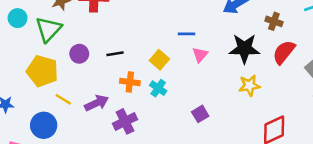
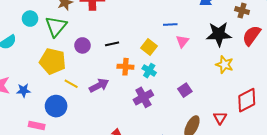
yellow star: (249, 85) -> (224, 65), turned 30
purple cross: (125, 121) -> (143, 97), moved

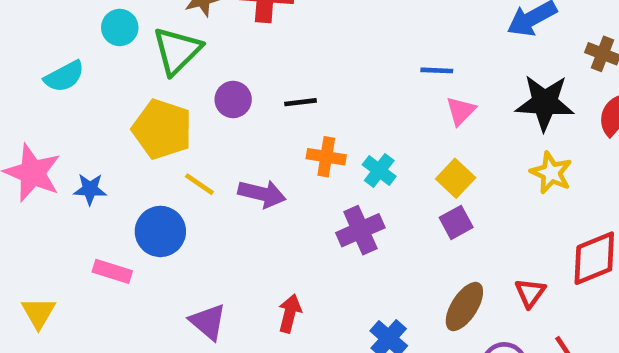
yellow square: (149, 47) -> (456, 178), moved
purple arrow: (99, 85) -> (262, 194), turned 36

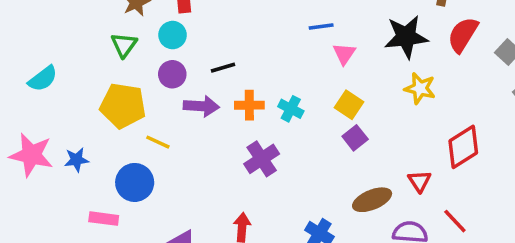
cyan circle: (120, 27) -> (173, 35), moved
green triangle: (177, 51) -> (124, 45), size x0.7
purple arrow: (262, 194) -> (201, 106), moved
purple cross: (360, 230) -> (262, 159), moved
brown ellipse: (464, 306) -> (372, 200), turned 45

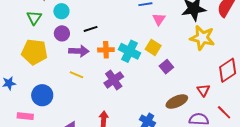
yellow star: (420, 88) -> (202, 38), size x1.4
yellow square: (349, 105) -> (153, 47), moved
cyan cross: (291, 109) -> (129, 51), size x1.5
yellow line: (158, 142) -> (76, 75), moved

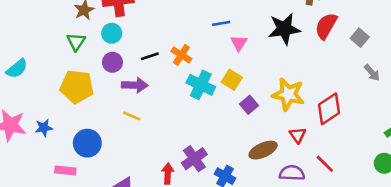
yellow star: (202, 38) -> (288, 94), moved
orange cross: (106, 50) -> (181, 55), moved, turned 35
purple cross: (114, 80) -> (194, 159), moved

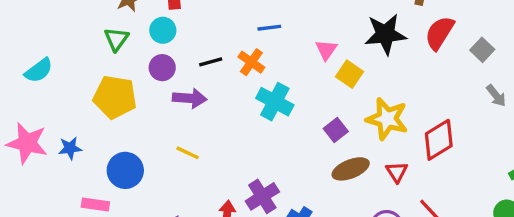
blue line: (221, 23) -> (269, 28), moved
yellow square: (232, 80) -> (349, 74), moved
yellow line: (132, 116) -> (188, 153), moved
brown ellipse: (263, 150) -> (351, 169), moved

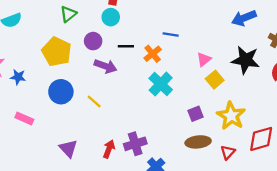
cyan circle: (163, 30) -> (111, 17), moved
blue circle: (125, 170) -> (61, 92), moved

